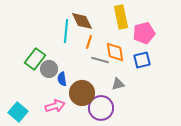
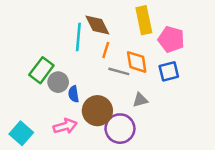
pink pentagon: (144, 33) -> (171, 39), turned 30

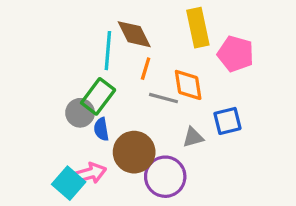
green rectangle: (41, 70) -> (98, 96), moved
blue square: (169, 71) -> (227, 121), moved
cyan square: (21, 133) -> (69, 183), moved

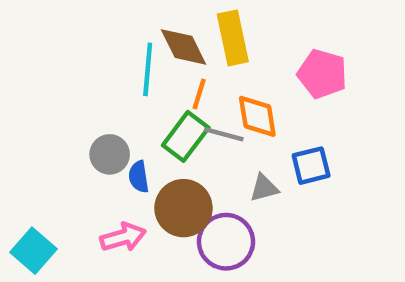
yellow rectangle: (198, 28) -> (233, 38), moved
green rectangle: (98, 96) -> (186, 136), moved
cyan square: (69, 183) -> (34, 251), moved

